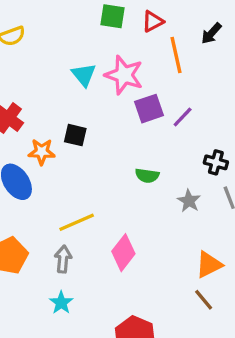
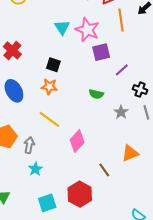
purple line: (183, 117) -> (122, 70), moved
orange star: (42, 152) -> (49, 87), moved
yellow line: (77, 222) -> (49, 119), turned 55
gray arrow: (63, 259) -> (29, 145), moved
brown line: (204, 300) -> (104, 170), moved

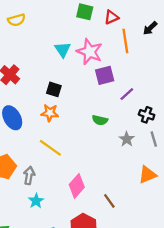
pink diamond: (77, 141) -> (77, 186), moved
orange triangle: (130, 153) -> (148, 175), moved

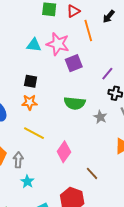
cyan triangle: (63, 50) -> (34, 45), turned -42
purple line: (127, 94) -> (107, 74), moved
green semicircle: (100, 120) -> (75, 103), size x1.5
pink diamond: (77, 186) -> (64, 152), moved

